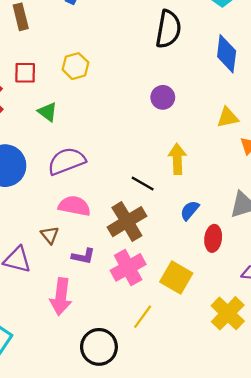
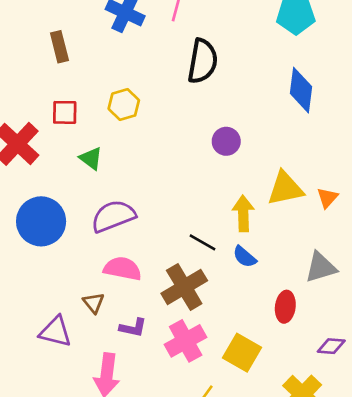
black semicircle: (168, 29) -> (203, 61), moved
yellow triangle: (228, 118) -> (285, 189), moved, size x1.4
blue semicircle: (190, 210) -> (245, 257), moved, turned -90

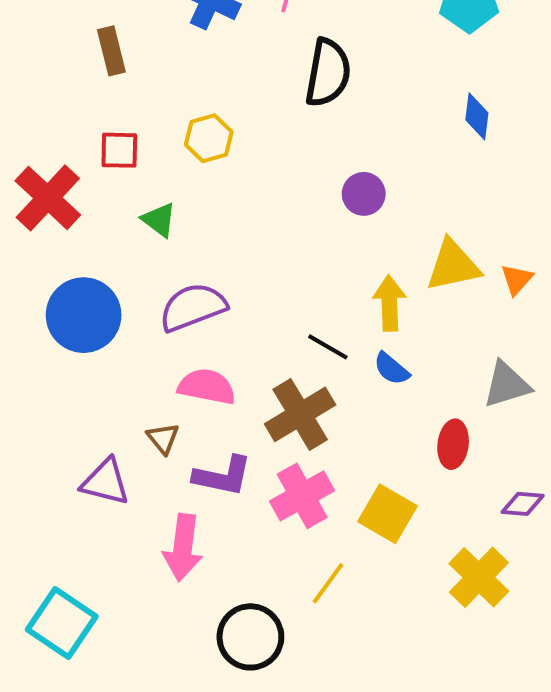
blue diamond: (301, 90) -> (477, 116), size x0.7
purple L-shape: (133, 328) -> (223, 476), size x1.4

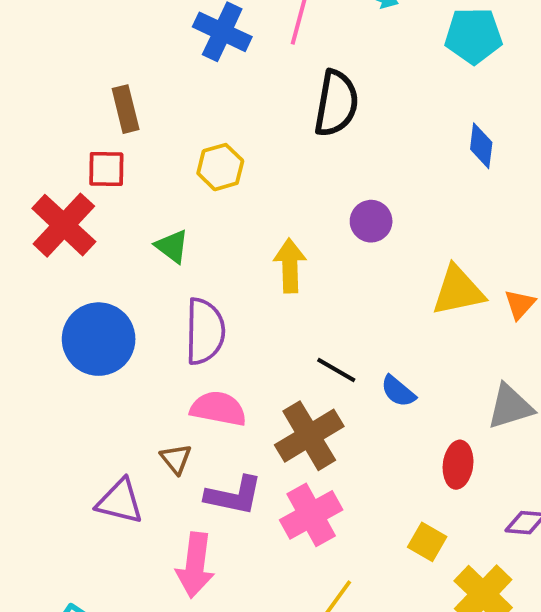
brown rectangle: (111, 51) -> (126, 109), moved
red square: (119, 150) -> (106, 169), moved
yellow arrow: (389, 303) -> (290, 266), moved
purple semicircle: (193, 307) -> (205, 331), turned 112
yellow square: (388, 514) -> (427, 542), moved, size x0.7

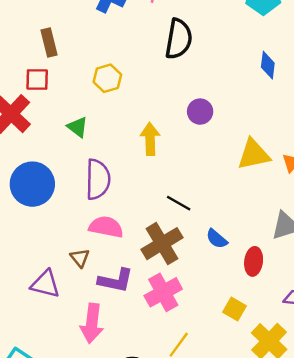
blue semicircle: (398, 391) -> (217, 239), moved

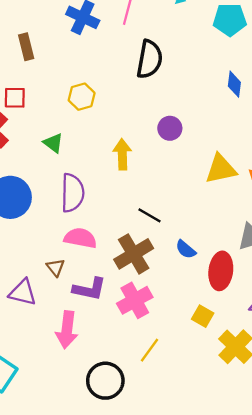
brown rectangle: (49, 43) -> (26, 47), moved
red ellipse: (254, 261) -> (221, 271), size x1.4

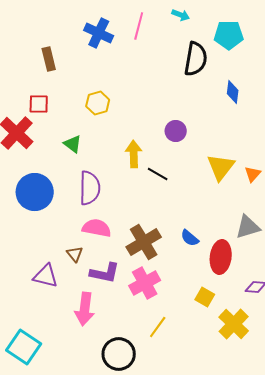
black semicircle: (149, 59) -> (196, 59), moved
yellow triangle: (221, 169) -> (221, 167), turned -40
black line: (149, 215) -> (158, 174), moved

